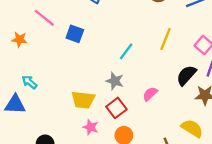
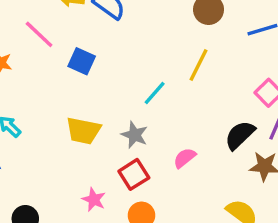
yellow line: (166, 39) -> (198, 65), moved
yellow trapezoid: (83, 100) -> (83, 131), moved

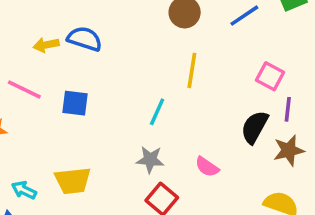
yellow trapezoid: (83, 131) -> (73, 181), moved
pink semicircle: (185, 158) -> (207, 167), turned -90

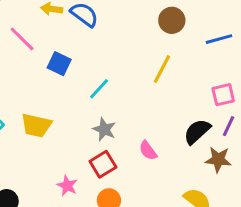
pink square: (270, 76) -> (223, 95), turned 30
cyan line: (157, 112) -> (99, 89), moved

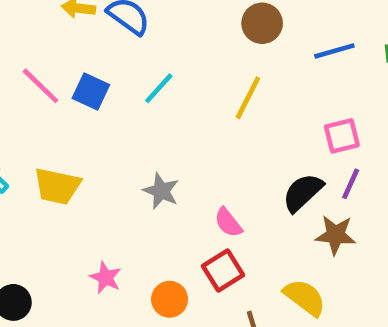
pink line: (22, 39) -> (41, 86), moved
cyan line: (99, 89) -> (159, 88), moved
red square: (103, 164) -> (223, 271), moved

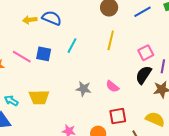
pink square: (342, 136) -> (146, 53), moved
pink semicircle: (228, 223) -> (112, 86), moved
red square: (223, 271) -> (118, 116), turned 36

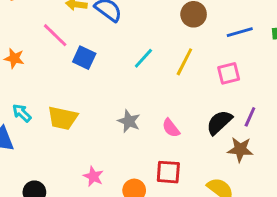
cyan line: (72, 46) -> (143, 58), moved
pink square: (146, 53) -> (229, 73), moved
pink line: (22, 57) -> (55, 35), moved

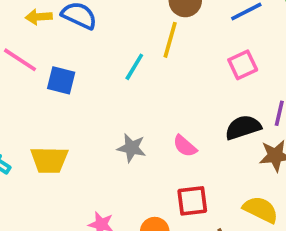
yellow line: (184, 62) -> (170, 40), moved
black semicircle: (219, 122) -> (243, 127), turned 36

